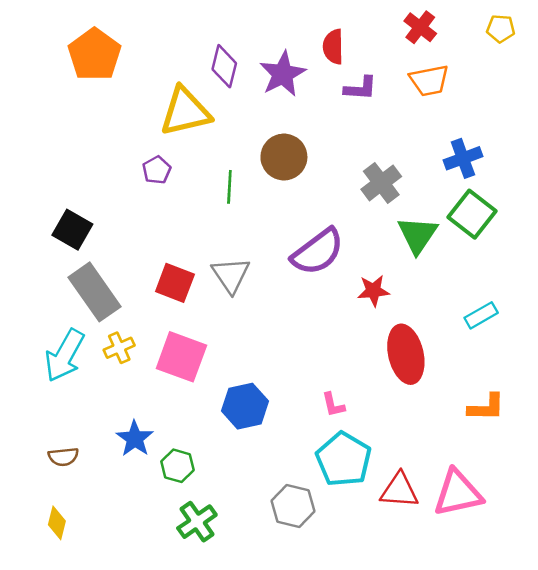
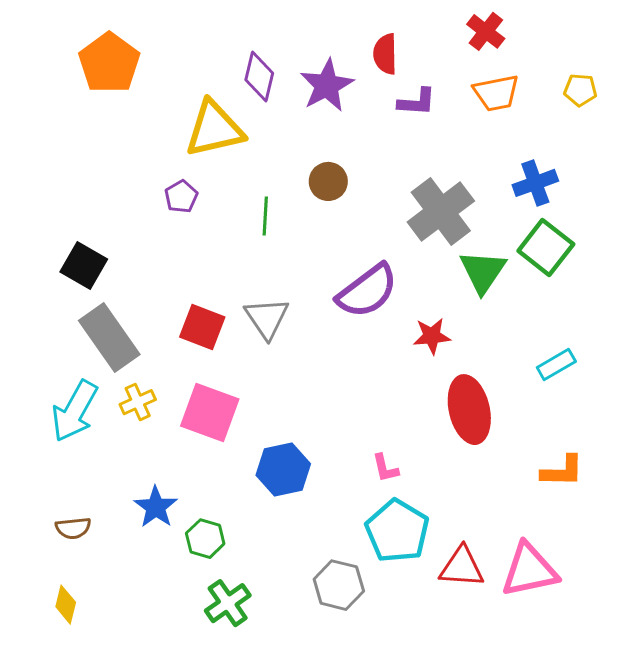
yellow pentagon: (501, 29) -> (580, 90), moved
brown circle: (284, 157) -> (328, 181), size x0.7
gray cross: (381, 183) -> (441, 211), size x1.4

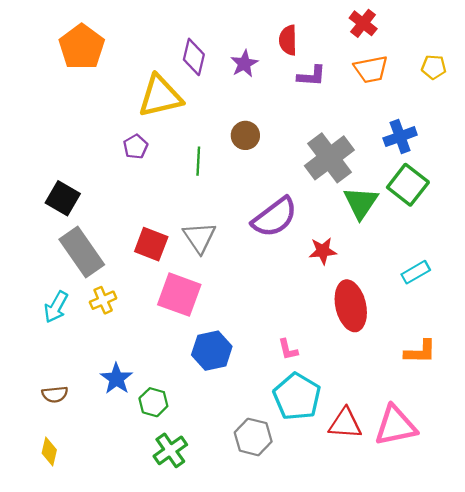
purple star: (327, 85) -> (244, 64), size x0.7
cyan arrow: (75, 411) -> (56, 307), size x0.7
pink square: (210, 413) -> (179, 295), moved

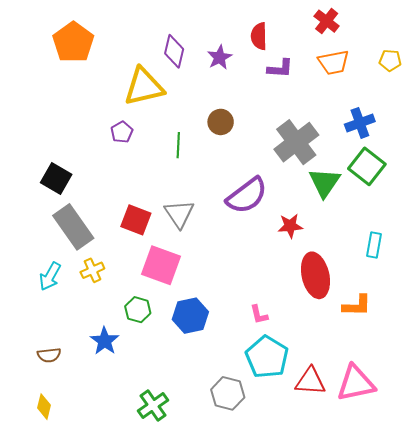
cyan rectangle: (416, 272) -> (374, 245), turned -50
orange L-shape: (420, 352) -> (357, 306), moved
green hexagon: (153, 402) -> (138, 310), moved

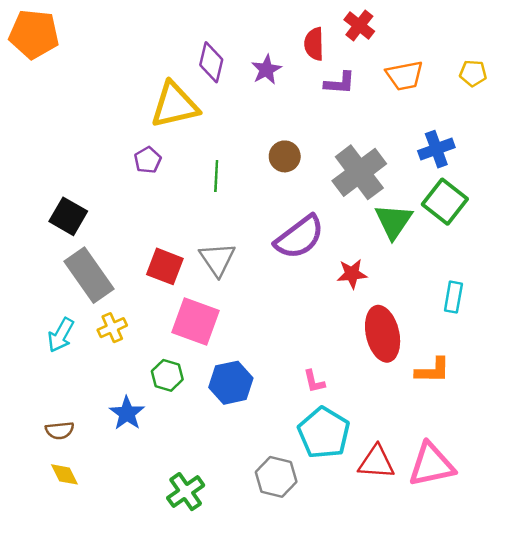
red cross: (327, 21) -> (359, 26), moved
orange pentagon: (73, 42) -> (34, 34), moved, turned -30
brown circle: (221, 122) -> (285, 156), moved
yellow diamond: (44, 407) -> (65, 474), moved, turned -40

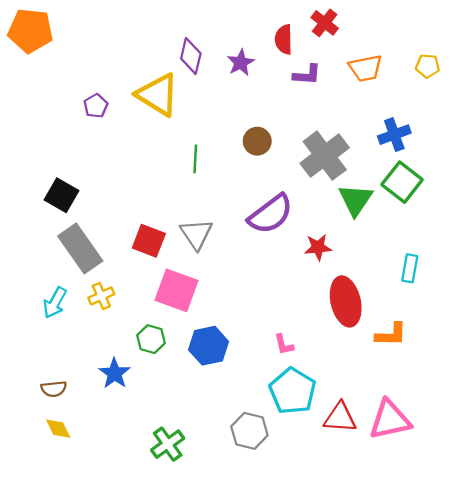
yellow triangle: (175, 105) -> (158, 95), turned 45
purple pentagon: (148, 160) -> (96, 106), moved

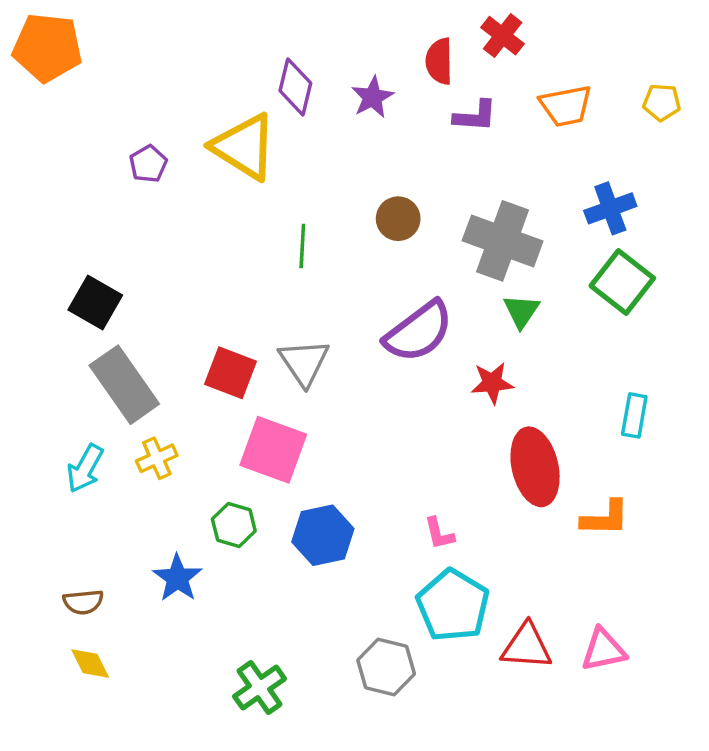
gray cross: (325, 156) -> (503, 241), turned -33
green triangle: (356, 200) -> (521, 311), moved, size x0.7
pink triangle: (390, 420) -> (603, 650), size x0.7

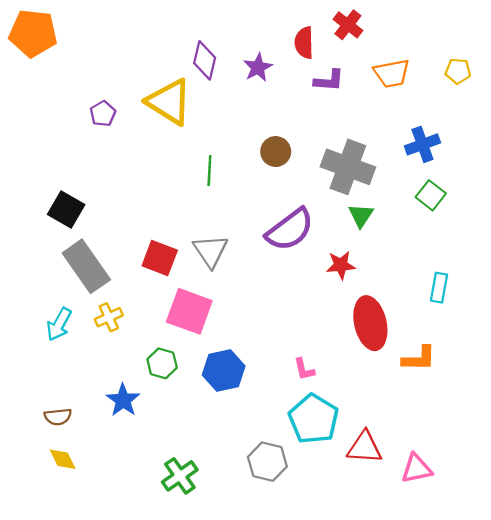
green square: (622, 282) -> (431, 195), size x0.7
pink triangle: (603, 650) -> (417, 469), moved

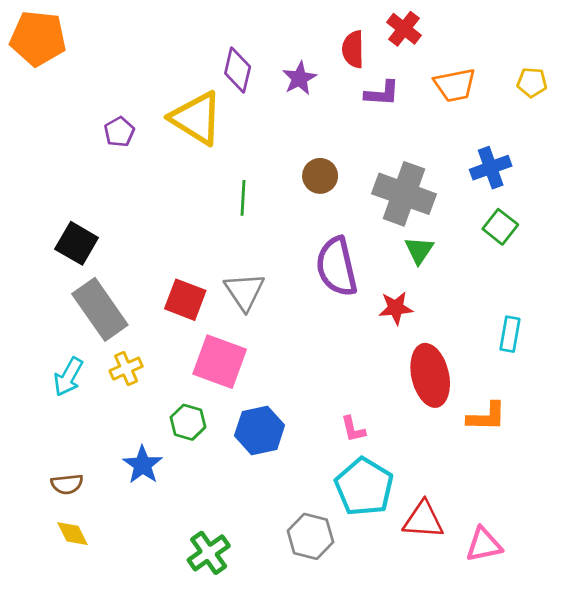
purple semicircle: (290, 230) -> (337, 267), turned 114

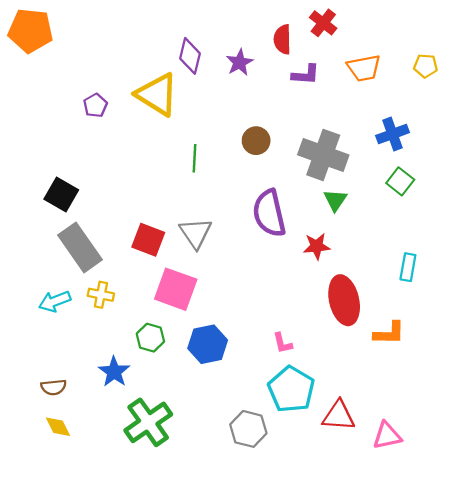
yellow cross: (126, 369) -> (101, 295), turned 35
cyan arrow: (68, 377) -> (55, 301), turned 40
green cross: (209, 553) -> (148, 422), moved, size x1.4

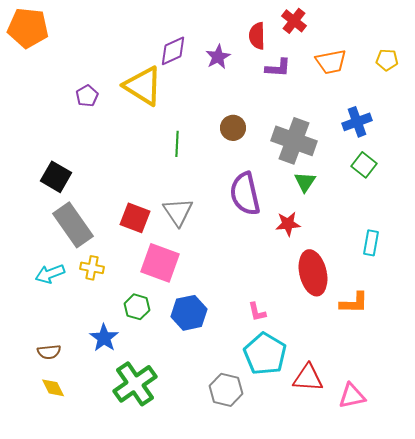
purple diamond: (190, 56) -> (173, 51), turned 52

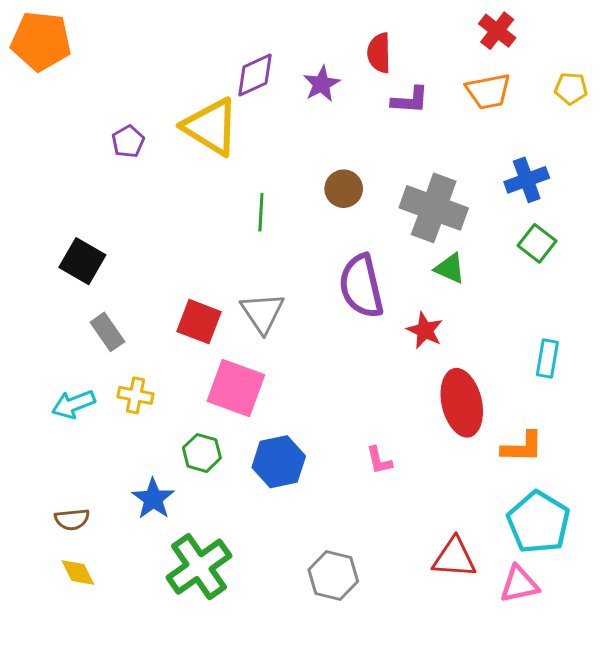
red cross: (294, 21) -> (497, 31), moved
green triangle: (305, 182) -> (450, 268), turned -40
red star: (288, 224) -> (425, 330), turned 30
gray rectangle: (73, 225) -> (107, 332), size x0.6
cyan pentagon: (265, 354) -> (539, 522), moved

